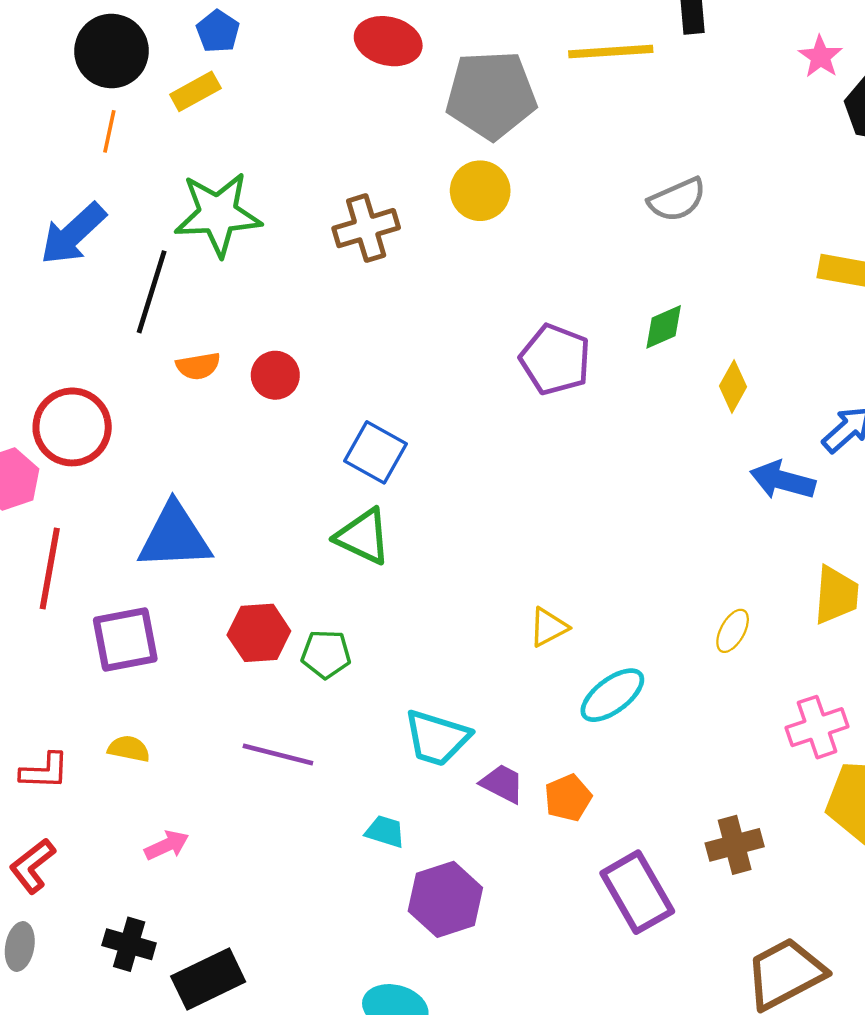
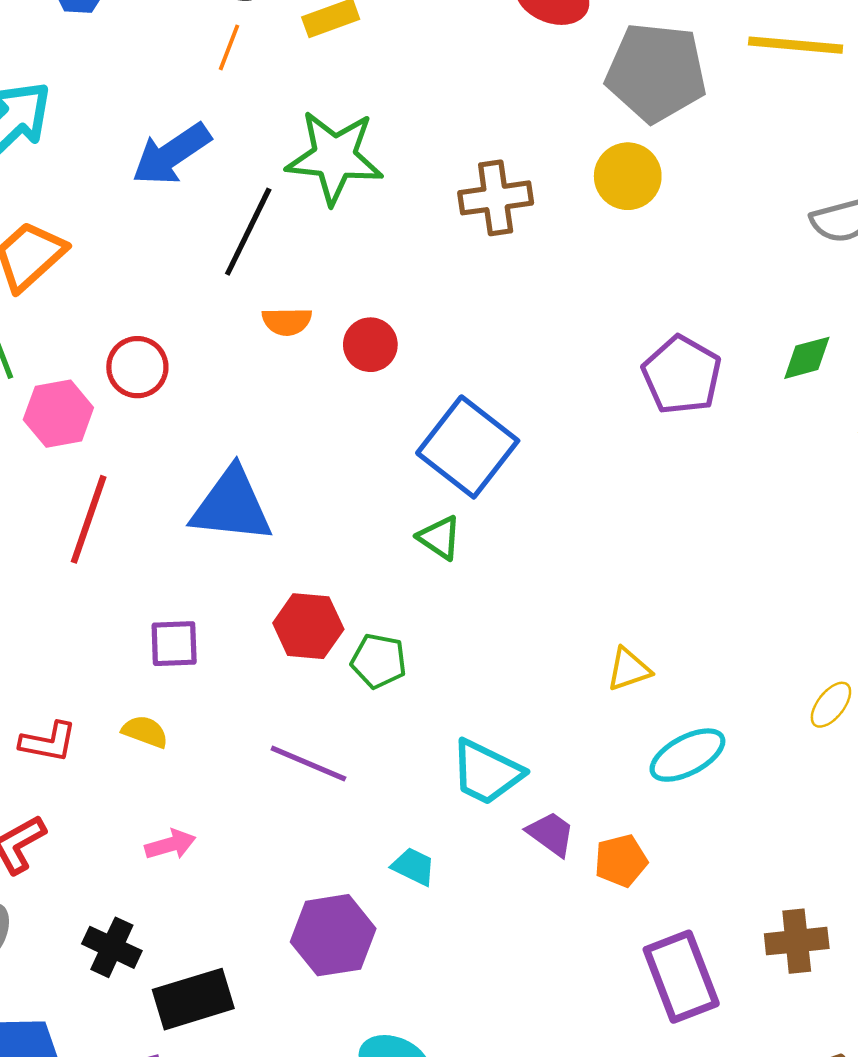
red circle: (72, 427) -> (137, 367), size x0.7
blue square: (375, 452) -> (468, 447), size x1.4
green triangle: (363, 537) -> (440, 538), size x0.7
purple square: (125, 639) -> (174, 644), moved, size x0.7
purple hexagon: (445, 899) -> (333, 935), moved

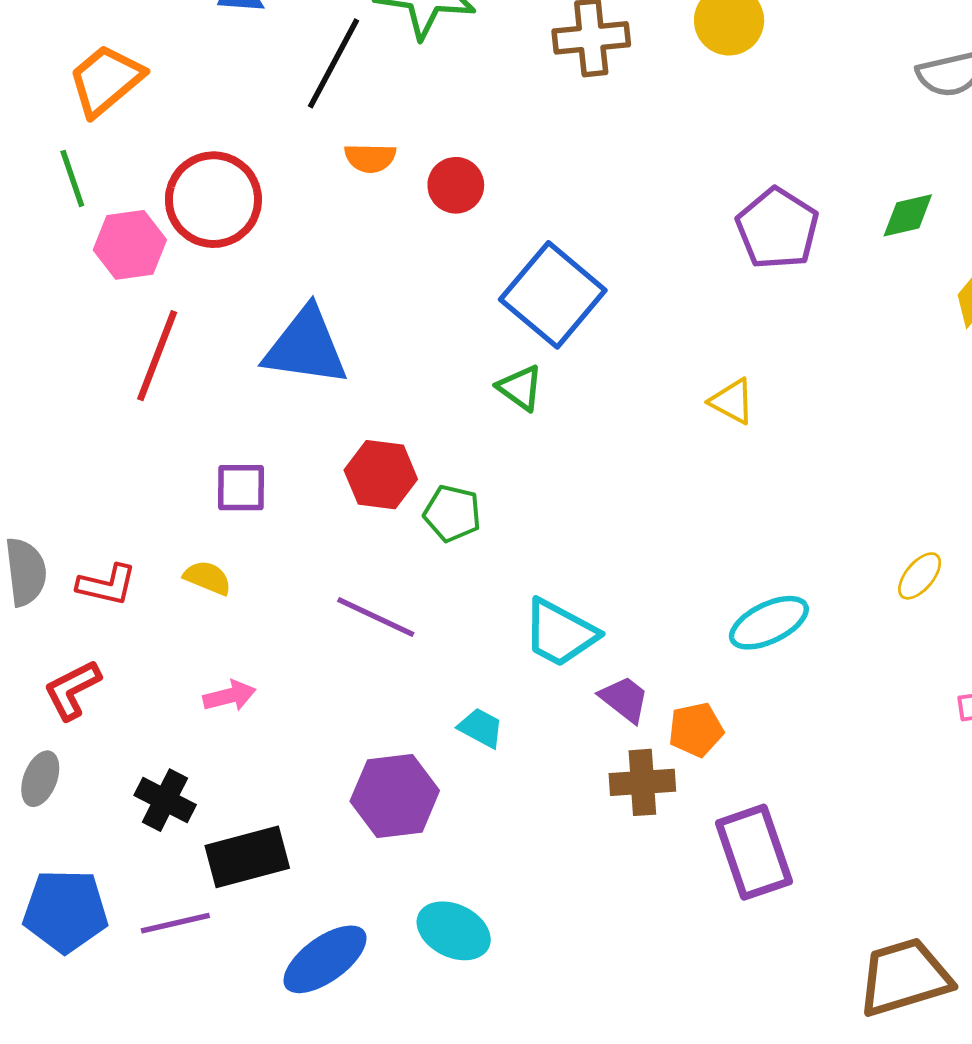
red circle: (137, 367) -> (213, 200), size x1.5
yellow triangle: (629, 669) -> (732, 401), moved, turned 45
brown cross: (797, 941) -> (642, 782), moved

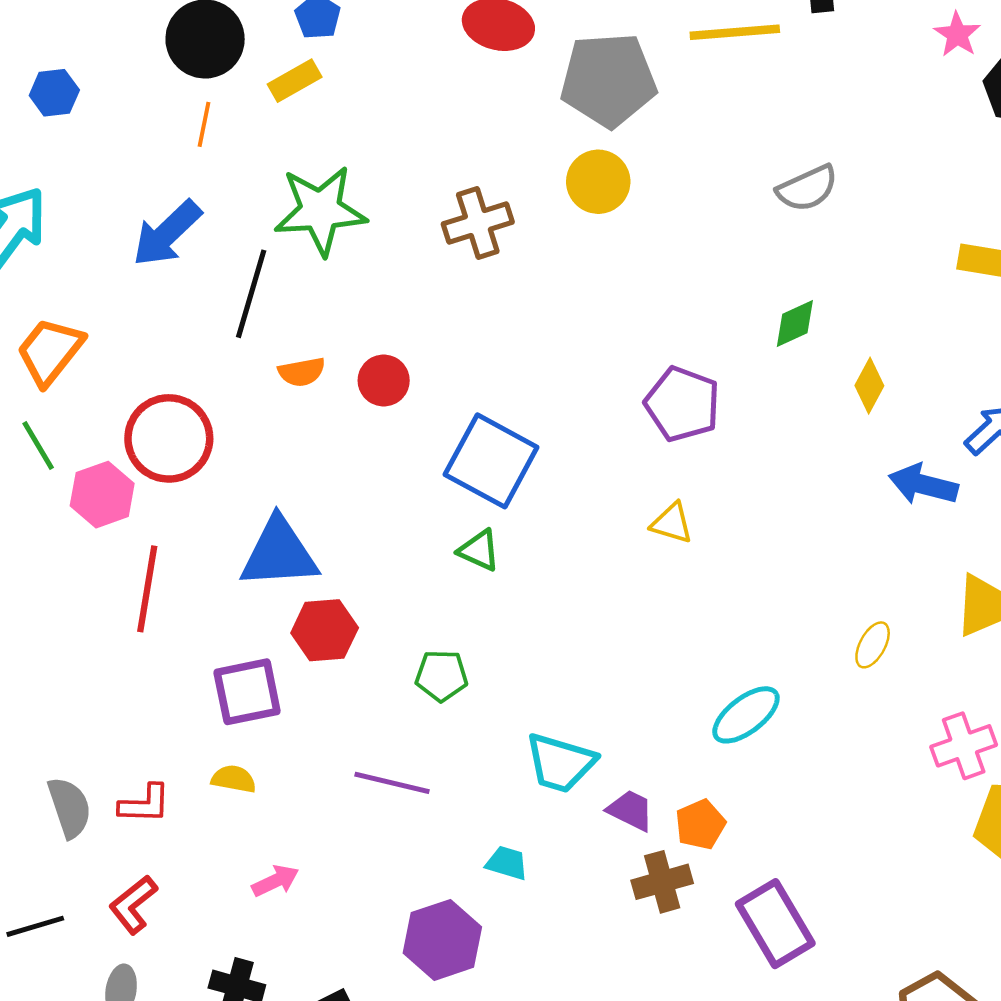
purple pentagon: (777, 229) -> (682, 404), moved
red hexagon: (381, 475) -> (325, 630), moved
purple square: (241, 488) -> (247, 692), size x1.4

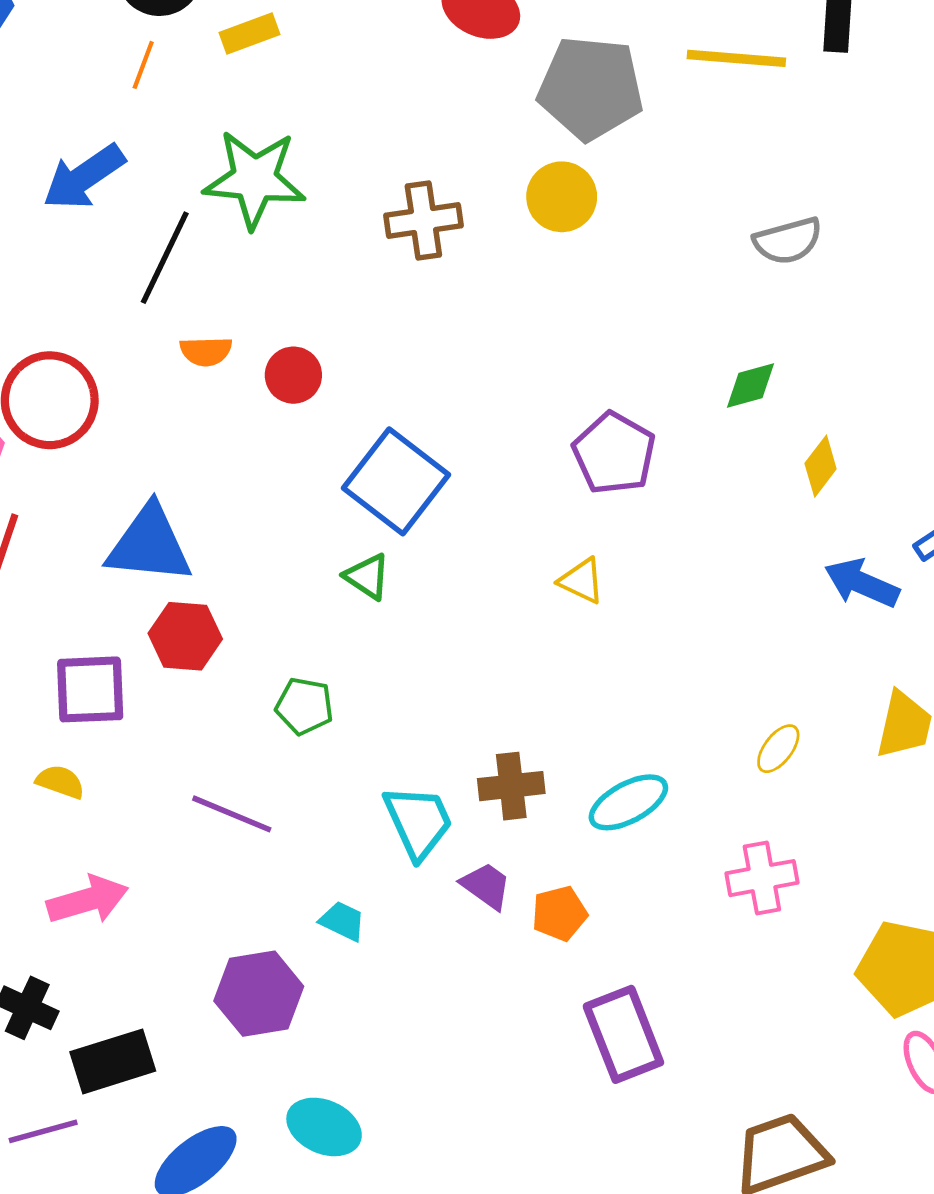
pink cross: (964, 746) -> (762, 878), moved
cyan trapezoid: (560, 763) -> (418, 822), turned -140
pink arrow: (275, 881) -> (88, 900), size x1.5
brown cross: (662, 882) -> (511, 786), moved

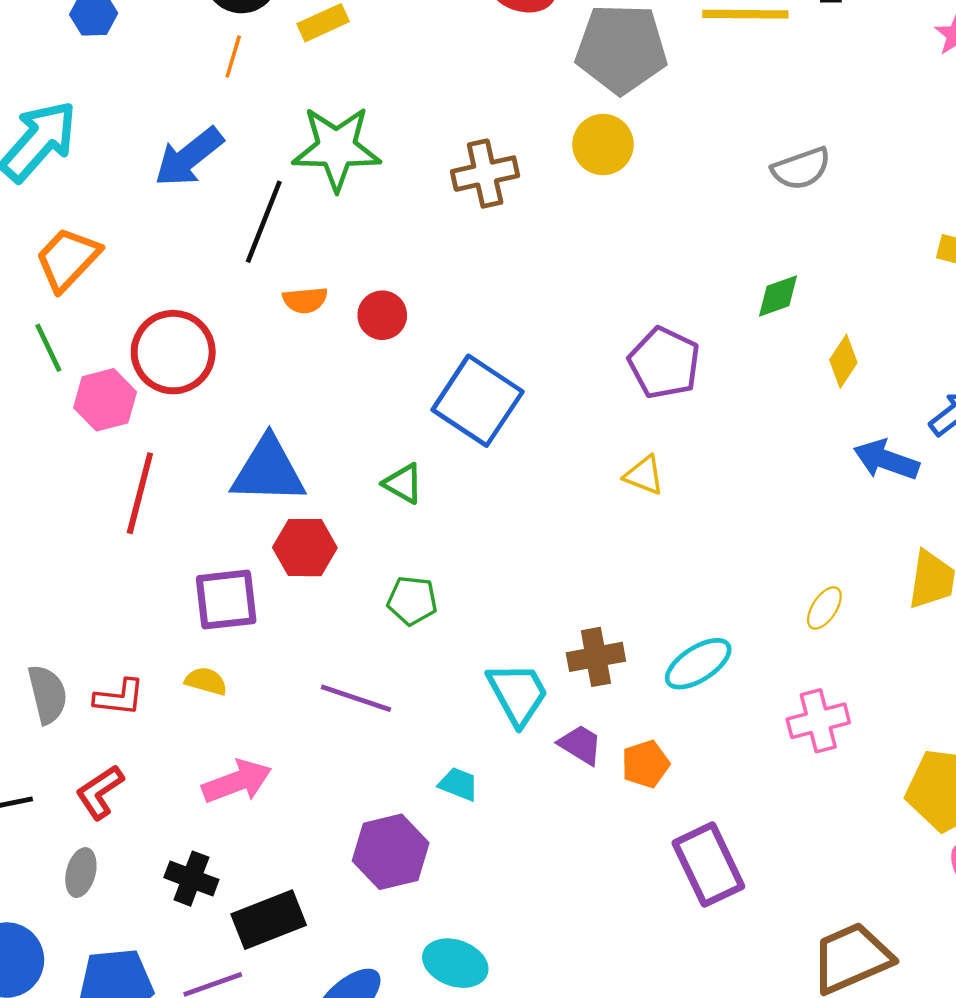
green triangle: (367, 577) -> (403, 483), moved

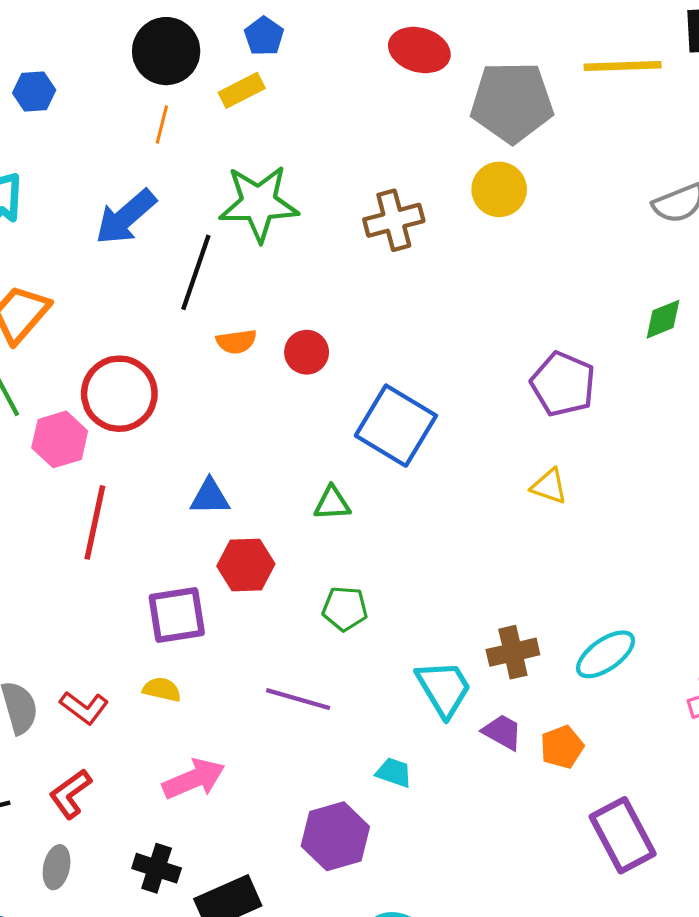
blue triangle: (268, 471) -> (210, 497), size x0.6
green triangle: (403, 483) -> (332, 503), turned -30
red L-shape: (119, 697) -> (84, 708), turned 33

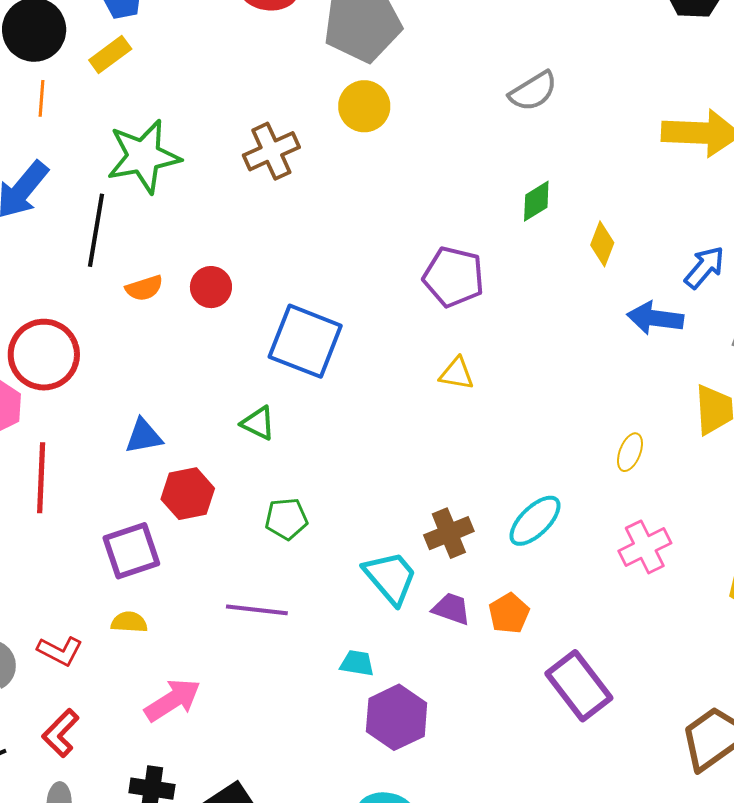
green triangle: (332, 503) -> (258, 423), turned 39
purple hexagon: (335, 836) -> (397, 717), moved

